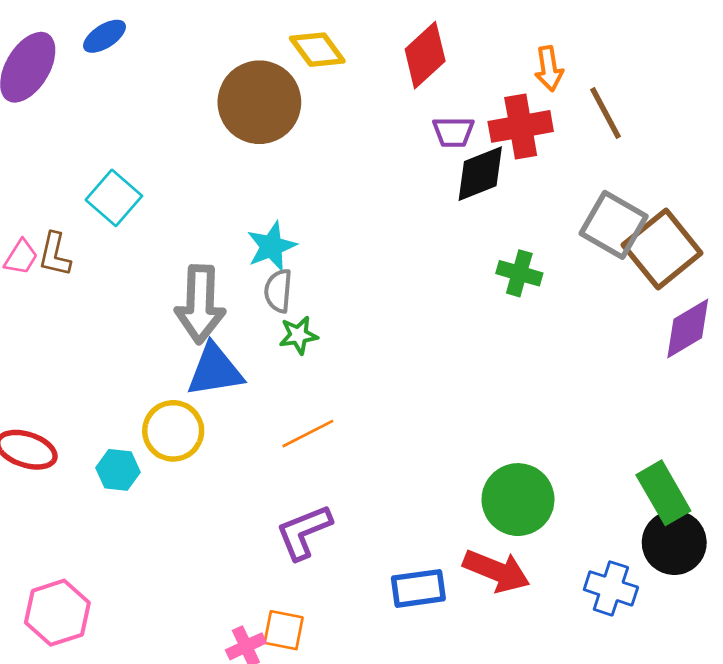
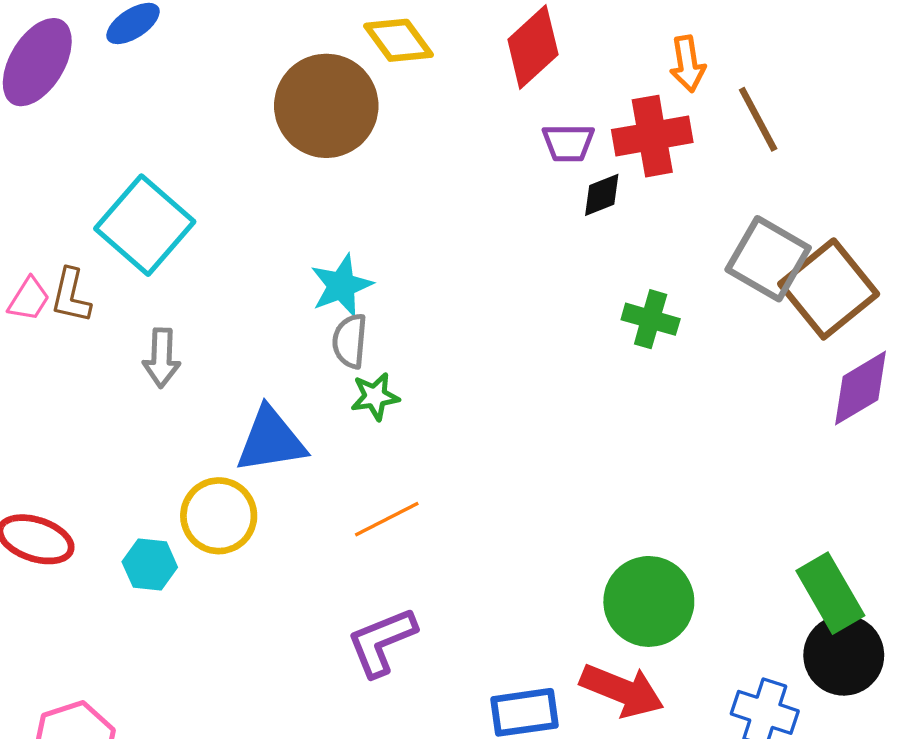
black diamond: (480, 174) -> (602, 195), size x0.6
cyan square: (114, 198) -> (145, 225), size x1.4
gray arrow: (200, 304) -> (162, 358), moved, size x0.6

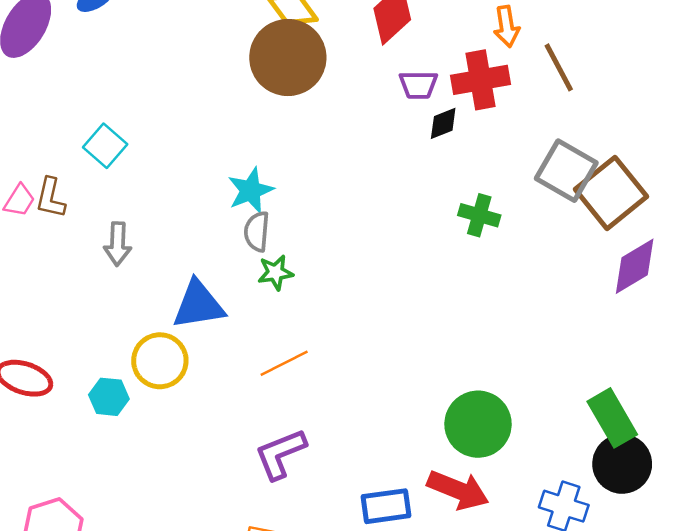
brown circle: (326, 106) -> (288, 58), moved
cyan square: (145, 225) -> (105, 146), size x0.6

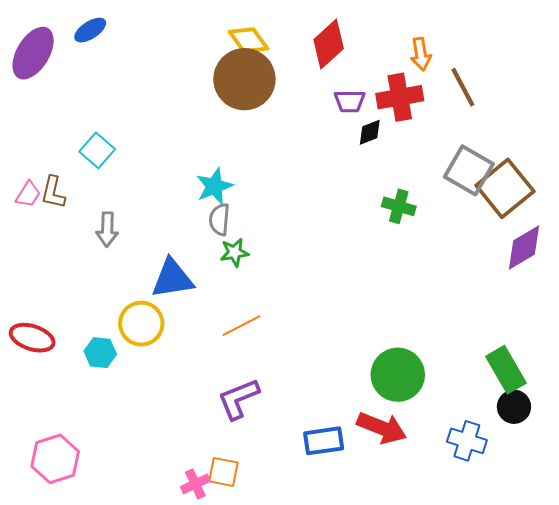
black circle: (622, 464) -> (514, 407), size x0.7

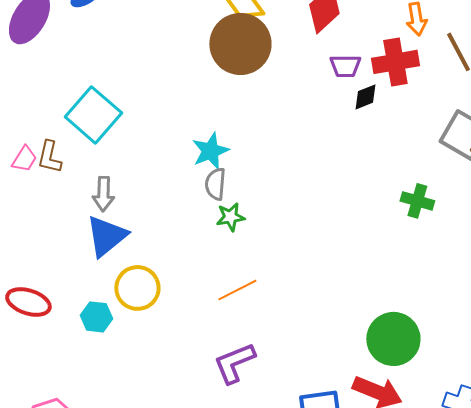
cyan square: (97, 150) -> (93, 115), size x1.6
green cross: (399, 206) -> (417, 201), moved
blue triangle: (172, 279) -> (106, 236), moved, turned -30

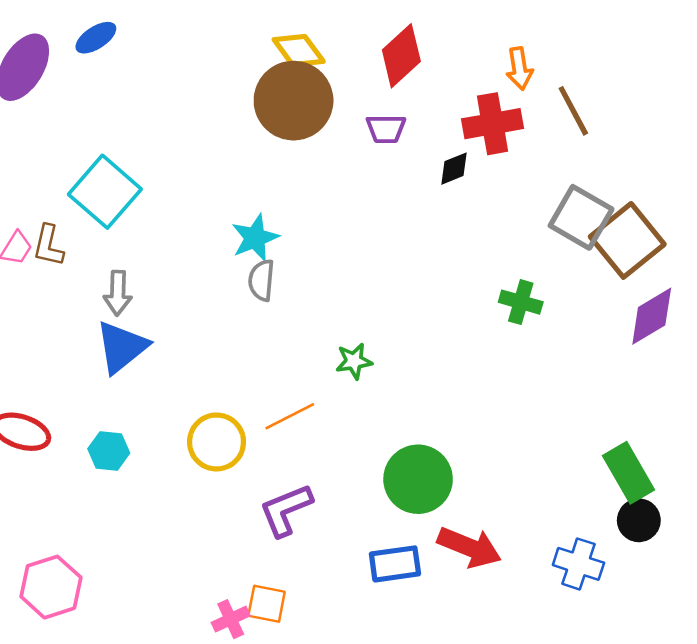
purple trapezoid: (345, 66) -> (386, 129), moved
green star: (230, 217) -> (354, 361), moved
yellow circle: (137, 288) -> (217, 442), moved
green circle: (393, 339) -> (418, 479), moved

